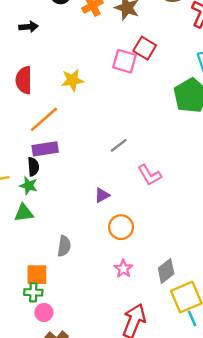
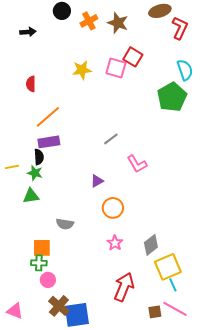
black arrow: (29, 27) -> (28, 32), moved
red semicircle: (24, 80) -> (31, 84), size x0.7
yellow star: (72, 80) -> (82, 70), moved
gray semicircle: (64, 246) -> (65, 224), turned 90

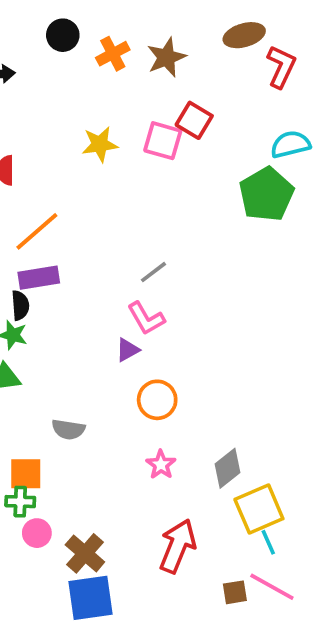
brown star: (118, 23) -> (166, 57), turned 30
cyan semicircle: (185, 70) -> (290, 144), turned -85
pink L-shape: (137, 164) -> (146, 318), moved
brown cross: (59, 306) -> (85, 553), moved

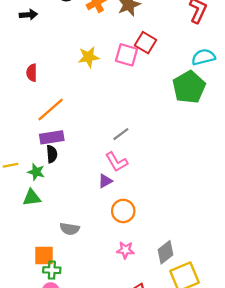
black semicircle: (20, 305) -> (52, 154), moved
pink star: (161, 465) -> (125, 250), turned -30
green cross: (20, 502) -> (52, 270), moved

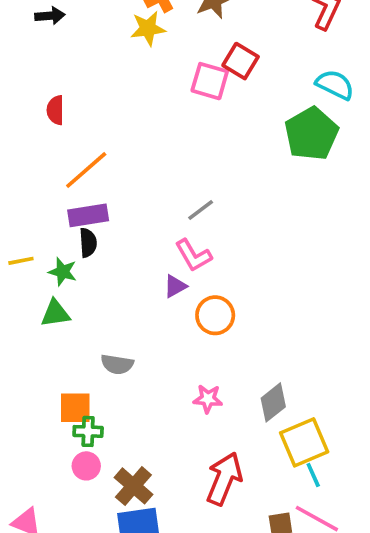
yellow star: (89, 57) -> (148, 28), moved
cyan semicircle: (203, 57) -> (335, 85), turned 40
orange circle: (123, 211) -> (215, 315), moved

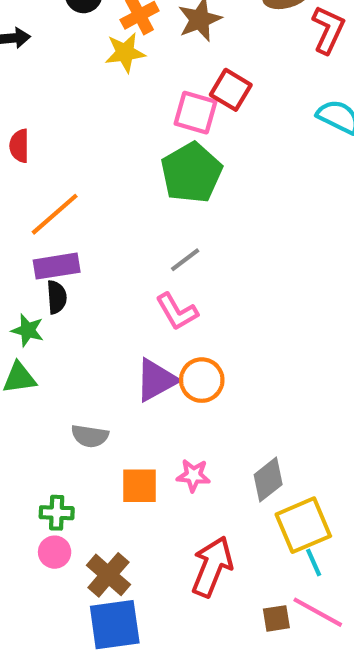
green pentagon: (311, 134) -> (191, 173), moved
purple triangle: (175, 286) -> (156, 380), moved, size x1.6
orange square: (75, 408) -> (140, 486), moved

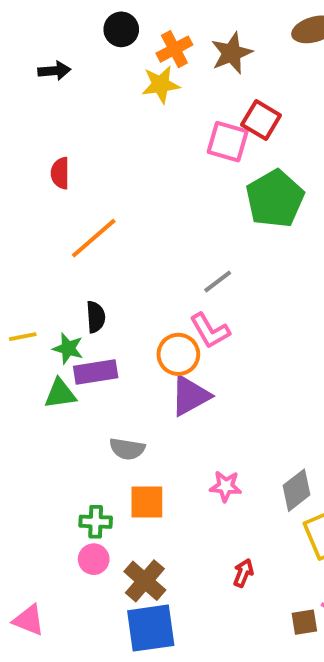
green pentagon: (191, 173) -> (275, 199), moved
purple rectangle: (57, 266) -> (96, 372), moved
orange circle: (202, 380) -> (178, 354), moved
orange square: (140, 486) -> (147, 502), moved
red arrow: (212, 567) -> (243, 573), size x0.5

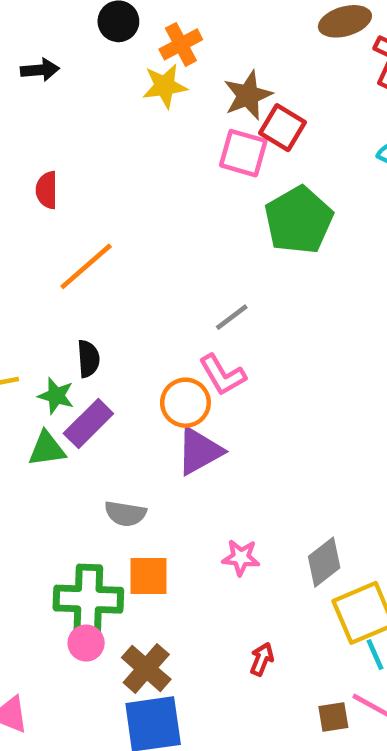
brown star: (232, 53) -> (248, 95), moved
purple rectangle: (96, 372) -> (88, 423), turned -36
green cross: (96, 522) -> (88, 599), size x1.8

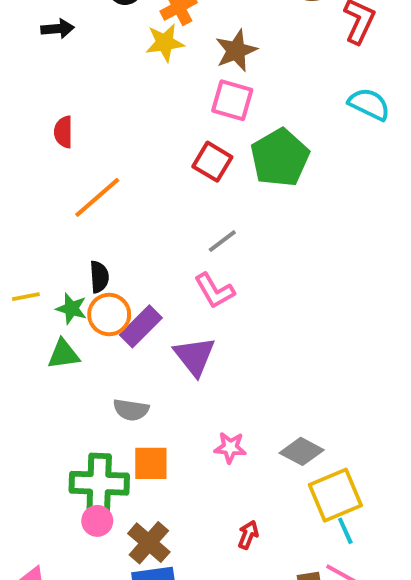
red square: (283, 128) -> (212, 162), moved
orange circle: (185, 403) -> (109, 315), moved
purple rectangle: (88, 423) -> (141, 326), moved
purple triangle: (199, 451) -> (194, 356), turned -39
gray diamond: (324, 562) -> (302, 451), turned 66

